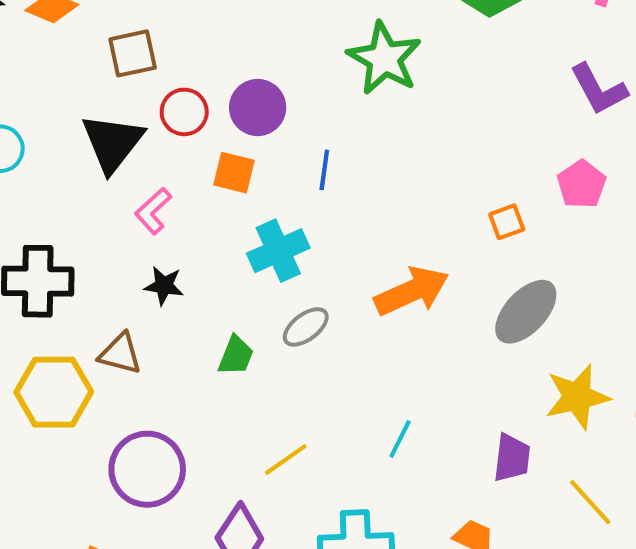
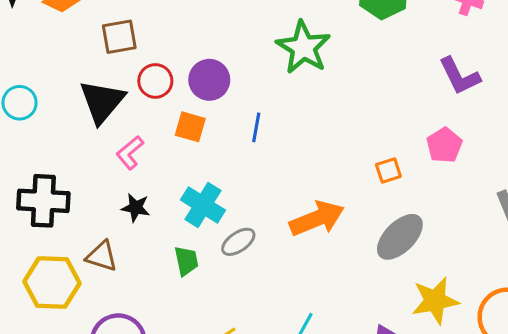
cyan cross: (278, 251) -> (203, 205), moved, turned -36
green trapezoid: (236, 356) -> (186, 261), turned -36

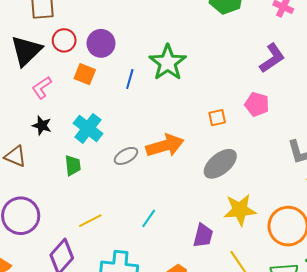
green star: (303, 47) -> (168, 63), moved
purple L-shape: (460, 76) -> (272, 58), turned -104
pink pentagon: (444, 145) -> (257, 104), turned -30
gray ellipse: (238, 242) -> (126, 156), moved

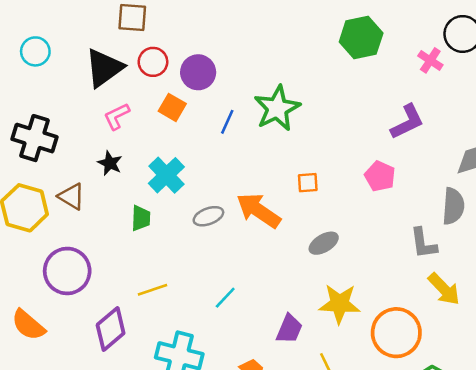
orange square: (217, 118) -> (308, 183), moved
orange arrow: (165, 146) -> (258, 210), turned -138
gray ellipse: (220, 164) -> (324, 243), size x0.7

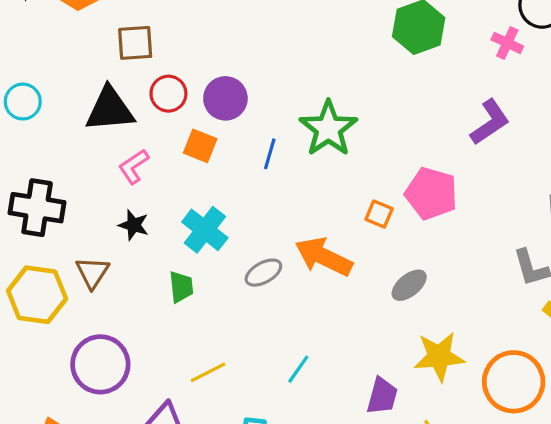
black triangle: (104, 68) -> (110, 109), turned 39
pink pentagon: (380, 176) -> (431, 193), moved, size x1.4
orange square: (308, 183) -> (379, 214), turned 35
brown triangle: (71, 196) -> (92, 273), turned 40

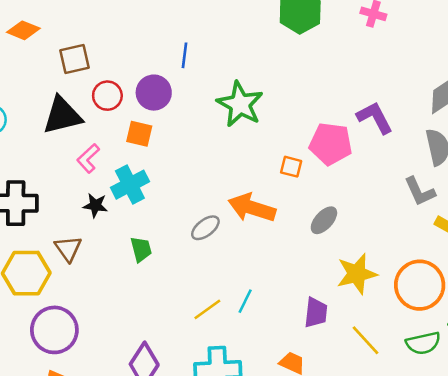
purple L-shape: (490, 122) -> (375, 118), moved, turned -75
blue line: (270, 154) -> (185, 55), moved
cyan cross: (205, 230) -> (130, 185), moved, turned 33
purple circle: (100, 364) -> (54, 330), moved
yellow line: (208, 372) -> (207, 309), moved

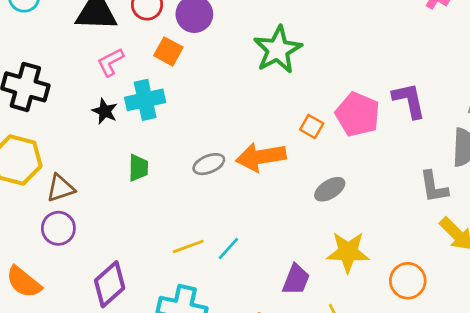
orange arrow: (252, 208) -> (261, 157), turned -42
brown triangle: (68, 249) -> (60, 188), moved, turned 32
orange circle: (420, 285) -> (408, 281), size x0.7
purple circle: (54, 330) -> (58, 228), moved, size x0.7

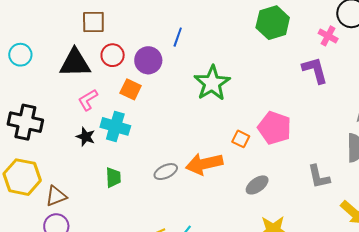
cyan cross: (145, 100) -> (115, 126), turned 32
purple L-shape: (409, 100) -> (315, 70), moved
gray L-shape: (434, 187) -> (319, 177), moved

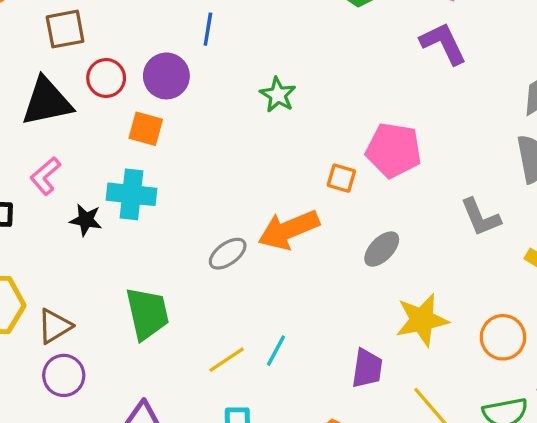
green star: (212, 83) -> (278, 95), size x0.6
pink L-shape: (88, 100) -> (45, 176), moved
green trapezoid: (113, 177) -> (147, 314), moved, size x1.6

